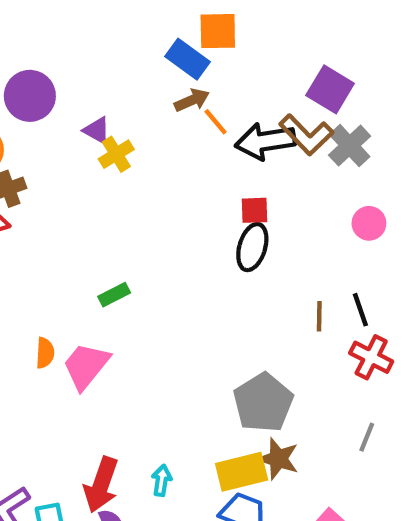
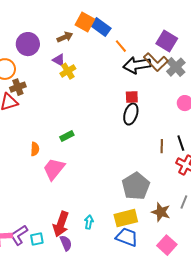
orange square: (218, 31) -> (85, 22), moved, turned 30
brown arrow: (192, 100) -> (65, 37), moved
orange line: (216, 122) -> (121, 46), moved
orange semicircle: (45, 353) -> (35, 149), moved
brown star: (278, 459) -> (161, 212), moved

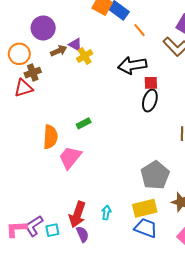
brown arrow: (65, 37) -> (59, 51), moved
black arrow: (137, 65) -> (132, 65), moved
orange semicircle: (35, 149) -> (50, 137), size x1.6

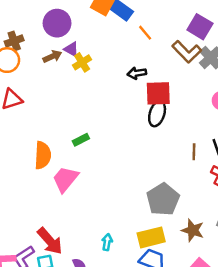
purple circle: (43, 28) -> (57, 23), moved
black arrow: (132, 65) -> (137, 73), size x0.6
brown cross: (33, 73) -> (14, 41), moved
red square: (151, 83) -> (158, 93), size x1.6
red arrow: (77, 215) -> (50, 241), moved, turned -60

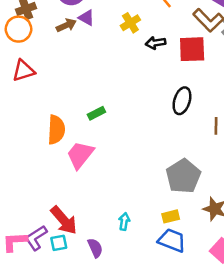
yellow cross: (82, 62) -> (130, 23), moved
red square: (158, 93) -> (192, 49), moved
black ellipse: (157, 114) -> (182, 101), moved
yellow rectangle: (151, 237) -> (171, 216), size x0.6

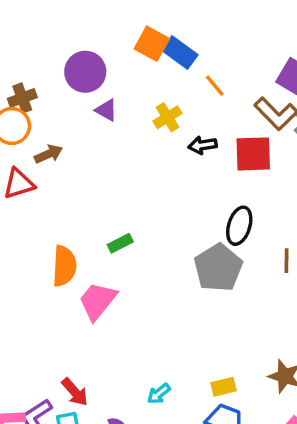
brown arrow: (66, 25) -> (49, 154), moved
gray pentagon: (183, 176) -> (218, 268), moved
red arrow: (64, 220) -> (75, 392), size x0.7
cyan arrow: (124, 221) -> (159, 394), turned -138

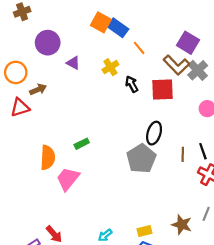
purple circle: (85, 72) -> (48, 43), moved
brown cross: (22, 98) -> (22, 12), moved
black arrow: (203, 145) -> (132, 84), turned 70

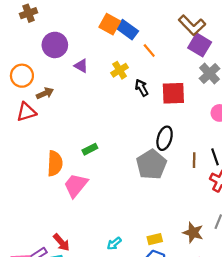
brown L-shape: (176, 65) -> (192, 25), moved

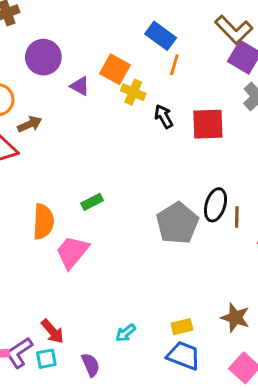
orange square: (110, 24) -> (115, 69), moved
blue rectangle: (127, 30) -> (161, 36), moved
orange line: (149, 50) -> (174, 65), turned 56
yellow cross: (120, 70) -> (133, 92), turned -35
black ellipse: (165, 138) -> (215, 205), moved

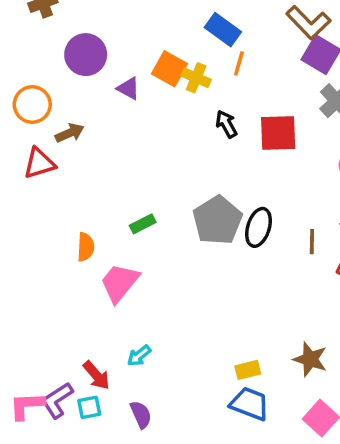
yellow cross: (133, 92) -> (196, 78), moved
black ellipse: (215, 205) -> (259, 227), moved
orange semicircle: (43, 222) -> (86, 247), size x0.7
gray pentagon: (177, 223) -> (218, 220), moved
cyan arrow: (126, 333) -> (139, 356), moved

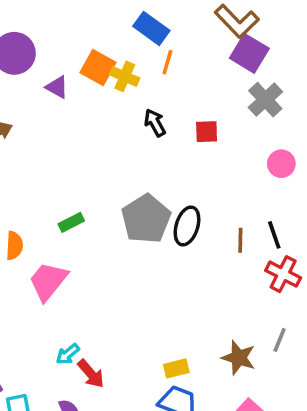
red square: (278, 133) -> (207, 132), size x0.6
red arrow: (96, 375) -> (91, 374), moved

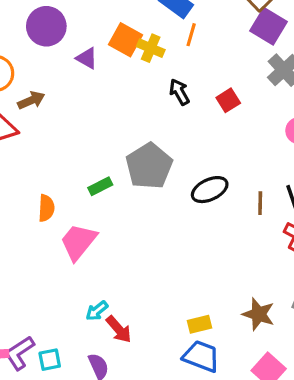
red square: (207, 132) -> (228, 100), turned -30
gray pentagon: (146, 219) -> (149, 166), moved
black ellipse: (187, 226) -> (210, 190), turned 48

